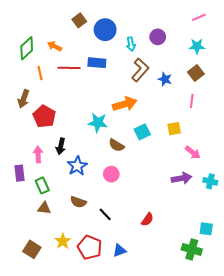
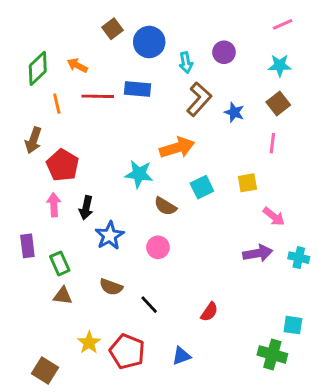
pink arrow: (38, 155) -> (54, 205), moved
brown square: (32, 249) -> (45, 371), moved
blue triangle: (120, 250) -> (181, 356), moved

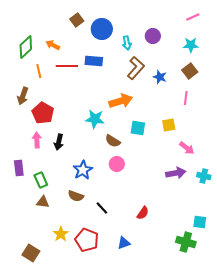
cyan square: (202, 187) -> (138, 128), turned 35
blue star: (110, 236) -> (83, 170), moved
pink circle: (158, 247) -> (117, 164), moved

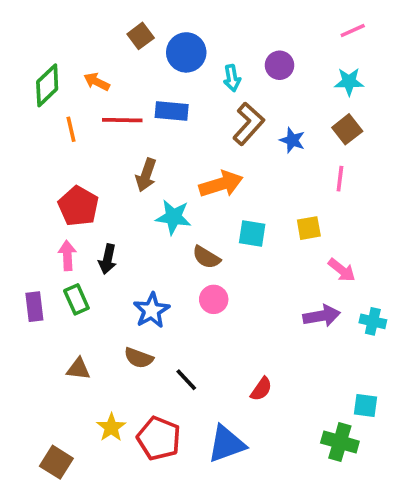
brown arrow: (23, 96) -> (146, 175), moved
green rectangle: (41, 180) -> (76, 299), moved
blue triangle: (124, 243) -> (226, 444), size x1.6

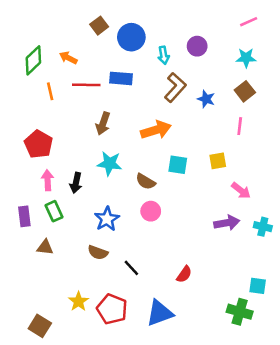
red pentagon: (78, 206) -> (39, 144), moved
cyan star: (173, 217) -> (109, 163), moved
brown triangle: (78, 369) -> (45, 247), moved

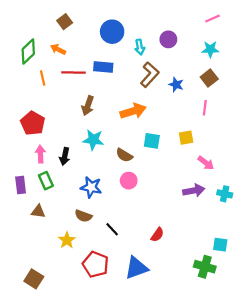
brown square: (99, 26) -> (65, 22), moved
blue star: (107, 219) -> (91, 187), turned -30
yellow star: (79, 301) -> (67, 240), moved

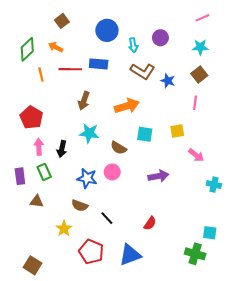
brown L-shape: (150, 75) -> (143, 71), turned 80
pink circle: (129, 181) -> (112, 172), moved
purple arrow: (194, 191) -> (158, 176), moved

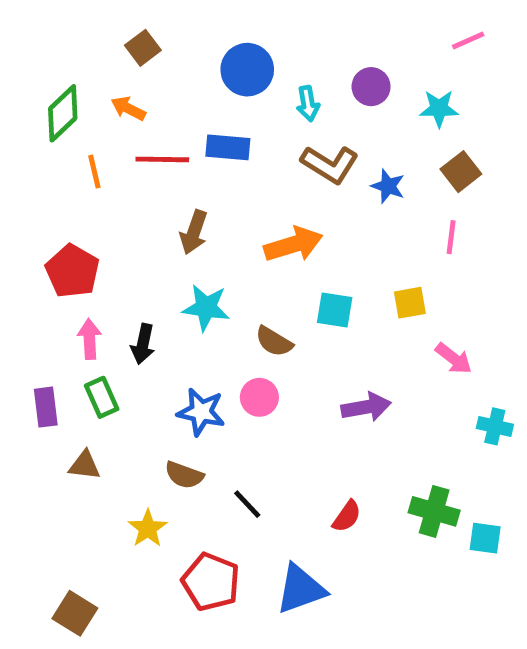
cyan star: (200, 47) -> (439, 108), moved
green cross: (195, 254) -> (434, 511), moved

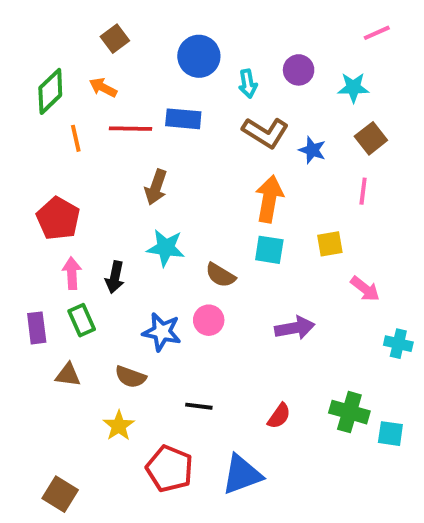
orange arrow: (293, 244) -> (269, 199), moved, turned -63
brown semicircle: (184, 475) -> (130, 377), moved
black line: (247, 504) -> (199, 406), turned -40

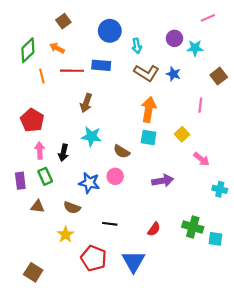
purple circle: (299, 70) -> (174, 38), moved
brown square: (371, 138) -> (219, 76), moved
blue star: (312, 150) -> (173, 74), moved
yellow square: (330, 244) -> (182, 134), turned -32
blue triangle: (242, 475) -> (133, 262), turned -40

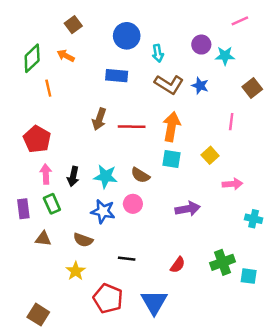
red line: (72, 71) -> (132, 127), moved
cyan star: (91, 136) -> (106, 176), moved
pink arrow: (201, 159) -> (232, 184), turned -42
green cross: (193, 227) -> (222, 262), turned -36

